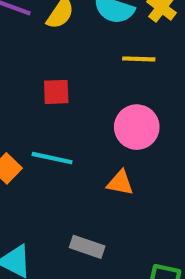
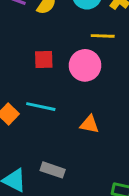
pink circle: (137, 127) -> (85, 65), moved
gray rectangle: (87, 247) -> (53, 170), moved

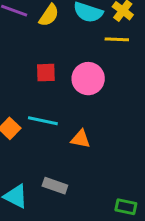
yellow line: (103, 36) -> (117, 39), moved
orange triangle: (89, 124) -> (81, 139), moved

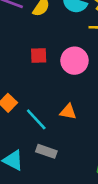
cyan line: (43, 121) -> (36, 119), moved, turned 35

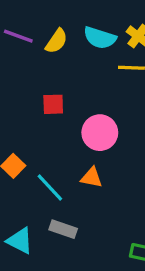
pink circle: (74, 61) -> (100, 133), moved

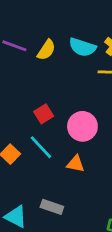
red square: (53, 104) -> (44, 114), moved, turned -30
cyan line: (50, 188) -> (41, 147), moved

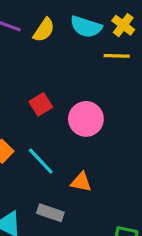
cyan line: (41, 147) -> (41, 161), moved
orange triangle: (76, 164) -> (81, 182), moved

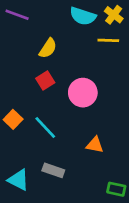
yellow semicircle: (44, 30) -> (48, 48), moved
orange triangle: (81, 182) -> (95, 145), moved

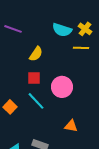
red square: (45, 81) -> (34, 78), turned 32
cyan line: (45, 127) -> (36, 101), moved

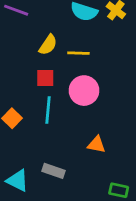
yellow line: (81, 48) -> (78, 53), moved
cyan line: (36, 101) -> (48, 110), turned 48

